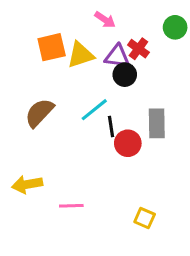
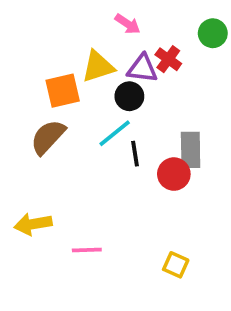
orange square: (52, 47) -> (63, 91), moved
black circle: (125, 75) -> (129, 96), moved
red circle: (128, 143) -> (174, 174), moved

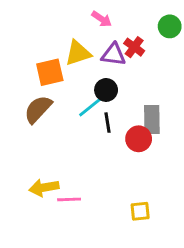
black circle: (129, 96) -> (106, 90), moved
yellow arrow: (33, 224) -> (44, 188), moved
yellow square: (176, 265) -> (140, 211), turned -30

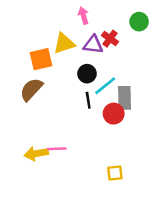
pink arrow: (102, 19) -> (83, 16), turned -140
cyan line: (91, 106) -> (105, 86), moved
pink line: (69, 199) -> (57, 149), moved

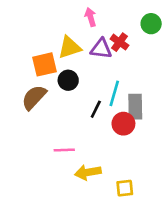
black circle: (87, 74) -> (68, 80), moved
cyan line: (105, 86) -> (114, 93), turned -35
black line: (88, 100) -> (96, 109), turned 35
pink line: (57, 149) -> (64, 150), moved
yellow arrow: (36, 154) -> (88, 172), moved

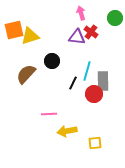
pink arrow: (91, 17) -> (81, 13), moved
yellow triangle: (70, 47) -> (30, 36), moved
orange square: (45, 64) -> (14, 30), moved

